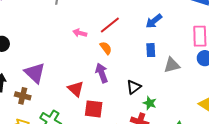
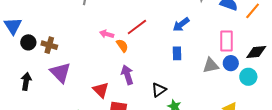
orange semicircle: (106, 48) -> (122, 46), moved
gray triangle: (172, 65) -> (211, 66), moved
brown cross: (23, 96) -> (49, 45), moved

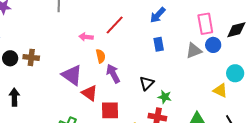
orange semicircle: (122, 46) -> (101, 56), moved, turned 32
purple triangle: (60, 73) -> (72, 75), moved
cyan circle: (248, 77) -> (235, 73), moved

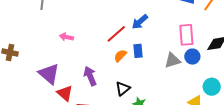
red line: (115, 25) -> (116, 34), moved
orange semicircle: (101, 56) -> (120, 56), moved, turned -128

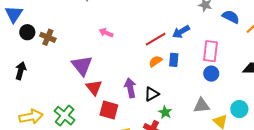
pink rectangle: (186, 35) -> (211, 51), moved
blue circle: (192, 57) -> (211, 74), moved
gray triangle: (173, 60) -> (201, 105), moved
purple arrow: (90, 76) -> (130, 88), moved

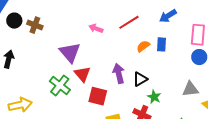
pink arrow: (106, 33) -> (96, 28), moved
red line: (156, 39) -> (129, 22), moved
green cross: (65, 116) -> (60, 85), moved

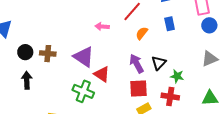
black circle: (14, 21) -> (25, 52), moved
brown cross: (35, 25) -> (48, 54), moved
orange semicircle: (143, 46) -> (142, 33), moved
red square: (98, 96) -> (139, 88), moved

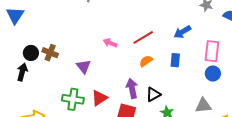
black circle: (25, 52) -> (31, 53), moved
purple triangle: (84, 57) -> (84, 66), size x0.7
red triangle: (102, 74) -> (99, 98), moved, turned 36
green cross: (83, 91) -> (73, 99), turned -30

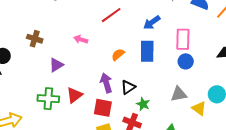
red line: (143, 37) -> (111, 15), moved
brown cross: (50, 53) -> (35, 39), moved
blue rectangle: (175, 60) -> (147, 51), size x1.5
purple triangle: (84, 66) -> (56, 65), turned 42

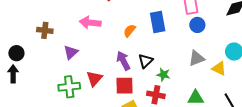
pink arrow: (81, 39) -> (90, 23), size x1.5

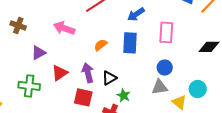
blue circle: (197, 25) -> (165, 68), moved
red triangle: (94, 78) -> (60, 73), moved

